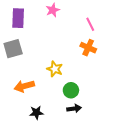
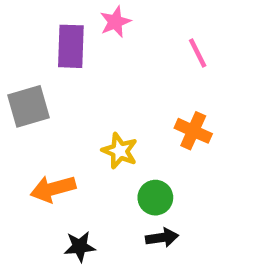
purple rectangle: (18, 18) -> (71, 46), moved
orange cross: (88, 48) -> (193, 131), moved

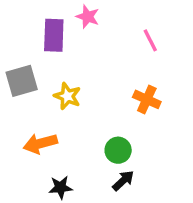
pink star: (115, 22) -> (88, 17), turned -30
yellow star: (120, 151) -> (67, 96), moved
black arrow: (162, 238) -> (123, 181), turned -35

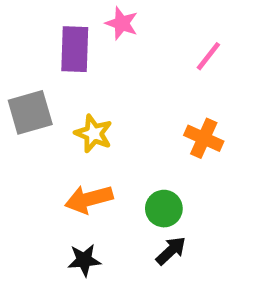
pink line: (150, 40) -> (208, 56), turned 65
orange arrow: (40, 143) -> (89, 199), moved

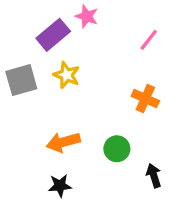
purple rectangle: (75, 49) -> (53, 35), turned 48
yellow star: (94, 134) -> (67, 75), moved
black arrow: (171, 251) -> (154, 176), moved, turned -65

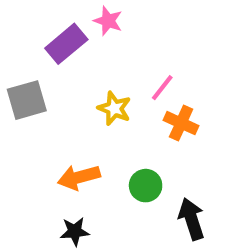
pink line: (149, 40) -> (162, 88), moved
yellow star: (67, 75) -> (114, 108), moved
black arrow: (154, 176) -> (191, 219), size x1.4

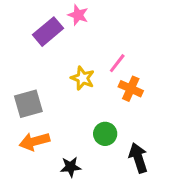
gray square: (27, 100) -> (28, 104), moved
orange arrow: (79, 177) -> (34, 141), moved
black star: (75, 231) -> (71, 167), moved

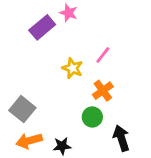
orange cross: (131, 89) -> (103, 91), moved, turned 30
gray square: (28, 104) -> (22, 109), moved, turned -35
orange arrow: (34, 141) -> (29, 141), moved

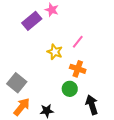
orange cross: (103, 91) -> (78, 69), turned -35
orange arrow: (29, 141) -> (22, 107), turned 144

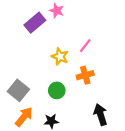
orange cross: (78, 69) -> (85, 75), turned -35
green circle: (70, 89) -> (57, 90), moved

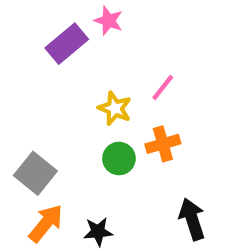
green circle: (57, 90) -> (119, 159), moved

